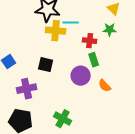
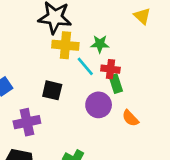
cyan line: (71, 23) -> (85, 66), moved, turned 49
green star: (110, 30) -> (100, 44), moved
red cross: (90, 41) -> (110, 69), moved

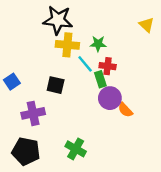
yellow triangle: (142, 16) -> (147, 25), moved
green rectangle: (116, 84) -> (100, 79), moved
purple circle: (99, 105) -> (110, 98), moved

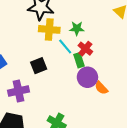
red cross: (108, 66) -> (85, 49), turned 32
black square: (56, 85) -> (39, 66), turned -35

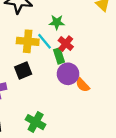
yellow cross: (49, 29) -> (28, 41), moved
black square: (39, 66) -> (23, 70), moved

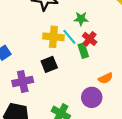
purple circle: (68, 74) -> (92, 97), moved
orange semicircle: (83, 85) -> (106, 78), turned -72

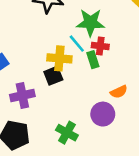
green star: (81, 19) -> (90, 23), size x1.6
yellow cross: (53, 37) -> (59, 58), moved
red cross: (90, 39) -> (100, 46), turned -32

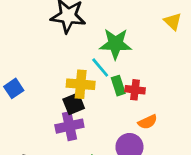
red cross: (100, 46) -> (135, 90), moved
purple cross: (22, 96) -> (69, 126), moved

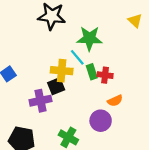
purple cross: (69, 126) -> (41, 101), moved

